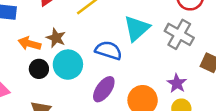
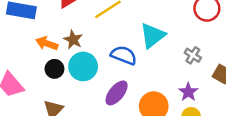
gray cross: (179, 34) -> (193, 55), moved, size x0.6

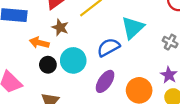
brown star: (73, 40) -> (60, 27), moved
blue semicircle: (124, 55) -> (108, 47), turned -45

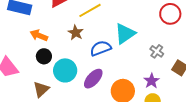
brown star: (60, 27) -> (76, 33), moved
cyan circle: (73, 60) -> (65, 70), moved

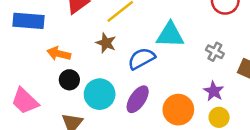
cyan triangle: (125, 34) -> (170, 35), turned 45

